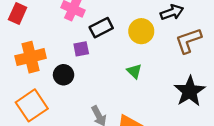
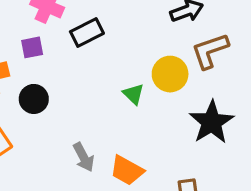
yellow circle: (141, 31) -> (170, 74), moved
purple square: (81, 49) -> (32, 47), moved

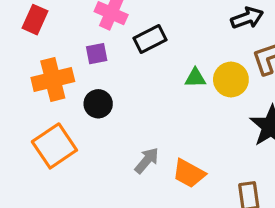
green triangle: (133, 94) -> (195, 78), moved, turned -45
gray arrow: (84, 157) -> (147, 160), turned -112

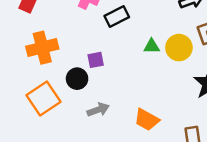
purple square: (97, 54) -> (96, 60), moved
black circle: (98, 104) -> (77, 79), moved
gray arrow: (147, 160) -> (98, 110), moved, turned 30

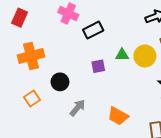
purple square: (96, 60) -> (98, 66), moved
orange square: (43, 99) -> (32, 98), size x0.6
gray arrow: (98, 110) -> (78, 108), turned -30

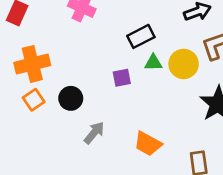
black rectangle: (93, 30) -> (141, 36), moved
orange square: (32, 98) -> (34, 100), moved

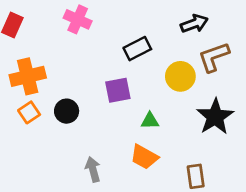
green triangle: (153, 63) -> (150, 121), moved
purple square: (122, 78) -> (118, 90), size x1.4
gray arrow: (94, 133) -> (93, 169), moved, turned -55

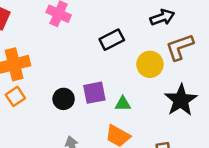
purple square: (118, 90) -> (94, 93), moved
black circle: (67, 111) -> (64, 99), moved

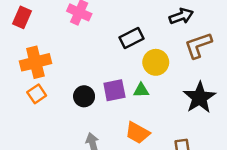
yellow circle: (150, 64) -> (156, 62), moved
green triangle: (123, 104) -> (141, 90), moved

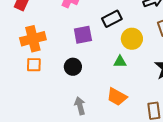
purple square: (114, 90) -> (83, 35), moved
orange square: (37, 94) -> (34, 65), turned 35

